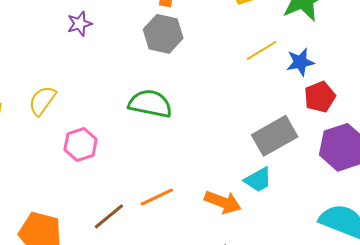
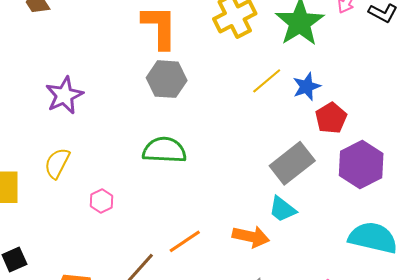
purple star: (80, 24) -> (64, 95), moved, size x1.5
pink hexagon: (80, 145) -> (102, 201), size x0.7
cyan trapezoid: (258, 180) -> (282, 209), turned 76

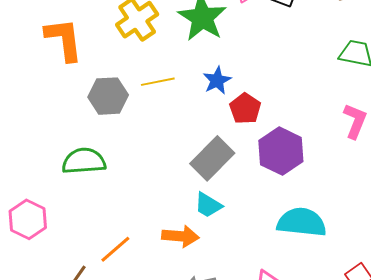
gray hexagon: (167, 79) -> (108, 96), moved
yellow line: (267, 81) -> (158, 82), moved, turned 36
pink hexagon: (102, 201) -> (28, 219), size x1.6

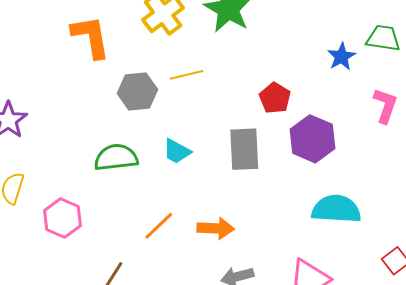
blue star: (217, 80) -> (341, 57), moved
gray rectangle: (212, 158) -> (244, 149), turned -45
cyan trapezoid: (208, 205) -> (177, 151), moved
orange line: (115, 249) -> (159, 226), moved

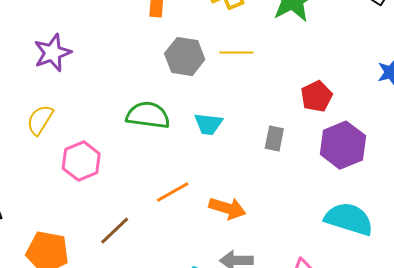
gray rectangle: (244, 149) -> (274, 138), size x0.6
cyan trapezoid: (177, 151) -> (208, 124), turned -36

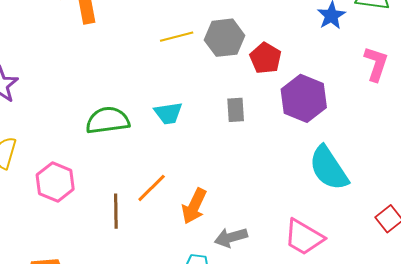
gray hexagon: (185, 56) -> (224, 38), moved
orange arrow: (227, 208) -> (194, 206), moved, turned 114
cyan semicircle: (349, 219) -> (329, 168), turned -126
brown line: (115, 231) -> (116, 211), moved, turned -32

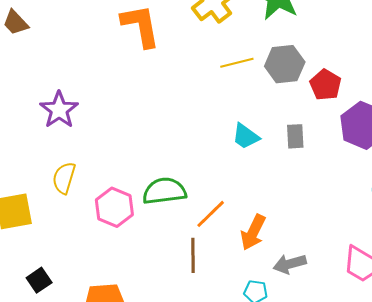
cyan trapezoid: (168, 113) -> (246, 136), moved, turned 44
green semicircle: (108, 120) -> (164, 191), moved
brown line: (116, 211) -> (193, 255), moved

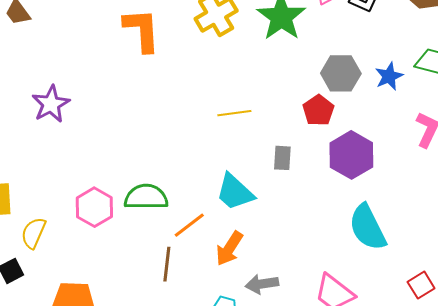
yellow line: (237, 63) -> (234, 113), moved
gray hexagon: (285, 64) -> (341, 73), moved
cyan trapezoid: (246, 136) -> (235, 192), moved, size x1.4
yellow semicircle: (64, 178) -> (33, 233), moved

